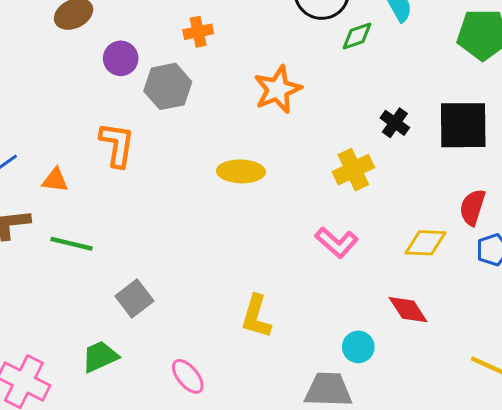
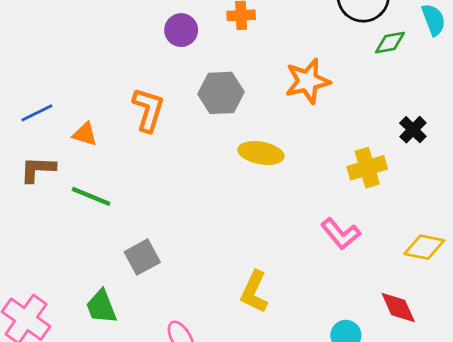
purple circle: (121, 58) -> (181, 30), moved
gray hexagon: (168, 86) -> (221, 93), moved
green trapezoid: (100, 357) -> (101, 307), turned -96

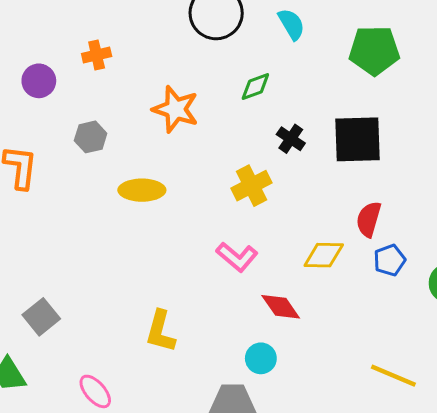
green diamond: (390, 42) -> (255, 87), moved
orange star: (307, 81) -> (176, 109), turned -30
gray hexagon: (221, 93) -> (91, 137), size x0.7
red diamond: (398, 307) -> (281, 307), moved

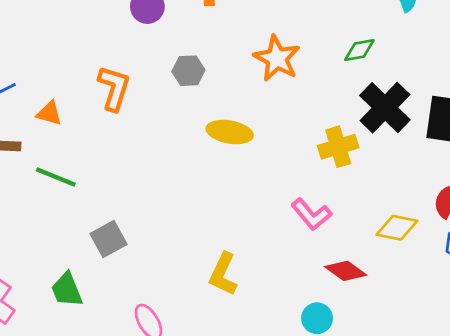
black cross: (291, 139) -> (385, 108), size x1.8
red diamond: (281, 307) -> (346, 271), turned -30

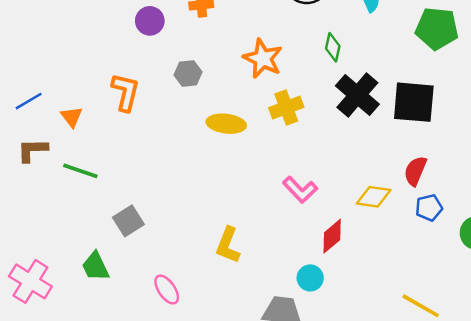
green diamond: (359, 50) -> (333, 47), turned -64
orange triangle: (49, 113) -> (72, 117), turned 40
yellow cross: (338, 147) -> (286, 108), moved
red diamond: (346, 271) -> (332, 236), turned -72

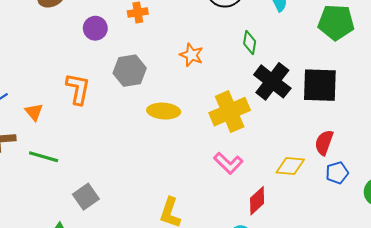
orange star: (263, 59) -> (192, 55), size x0.7
gray hexagon: (188, 73) -> (130, 71), size x1.4
yellow cross: (286, 108) -> (230, 112), moved, size x1.4

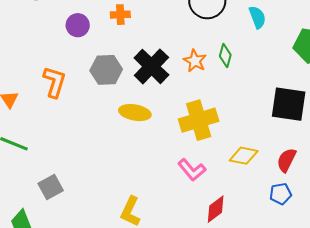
orange star: (192, 55) -> (195, 61), moved
black cross: (272, 81) -> (151, 66), moved
yellow diamond: (290, 166) -> (244, 156), moved
blue pentagon: (337, 173) -> (281, 194), moved

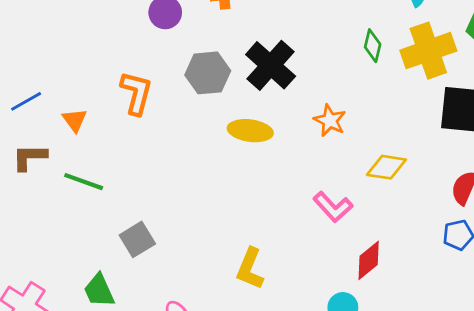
orange star: (195, 61) -> (330, 120), moved
yellow cross: (199, 120) -> (428, 51), moved
yellow diamond: (244, 156) -> (386, 167), moved

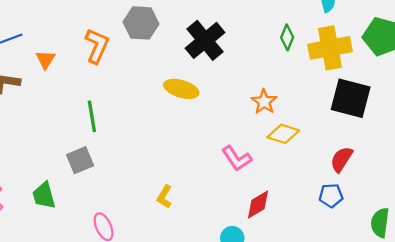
gray hexagon: (208, 73) -> (141, 23), moved
orange star: (330, 120) -> (264, 102), moved
green line: (84, 182) -> (92, 116), moved, turned 52
yellow L-shape: (250, 269) -> (164, 197), size x0.7

